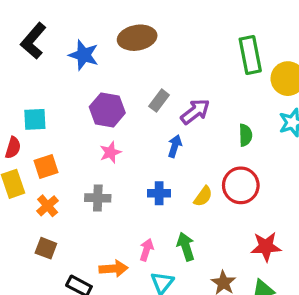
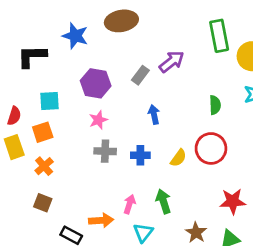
black L-shape: (33, 41) -> (32, 56), moved, turned 48
purple arrow: (195, 112) -> (172, 62), moved
cyan square: (35, 119) -> (49, 101), moved
blue arrow: (175, 146) -> (154, 115), turned -30
gray cross: (98, 198) -> (105, 151), moved

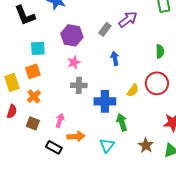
black L-shape: (32, 56) -> (25, 15), turned -110
red semicircle: (14, 116) -> (12, 111), moved
blue cross: (140, 155) -> (105, 101), moved, size x1.5
pink arrow: (130, 204) -> (60, 120), moved

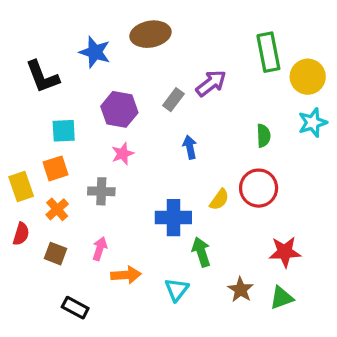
gray cross: (79, 85) -> (101, 191), moved
black rectangle: (54, 147) -> (75, 308), moved

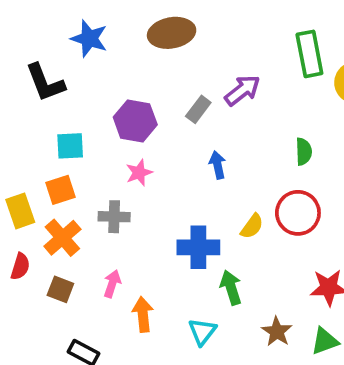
blue star: (95, 52) -> (89, 39), moved
orange cross: (57, 209) -> (62, 238), size x1.4
orange arrow: (126, 275) -> (143, 314), turned -92

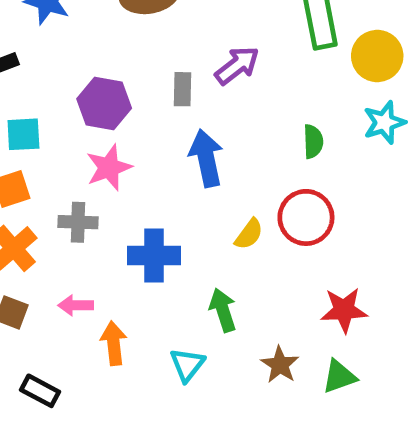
gray rectangle: (198, 109) -> (182, 89), turned -36
blue arrow: (218, 165) -> (206, 158), size x1.6
pink star: (139, 173) -> (109, 168), size x1.4
blue cross: (198, 247) -> (154, 255), moved
pink arrow: (112, 284) -> (76, 305), turned -108

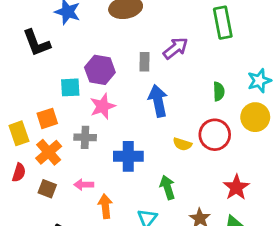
yellow circle: (377, 56) -> (255, 117), moved
cyan square: (23, 134) -> (70, 87), moved
yellow semicircle: (249, 234) -> (182, 144), turned 72
red star: (344, 310) -> (236, 187), turned -30

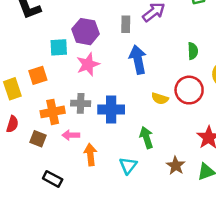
gray cross: (85, 137) -> (81, 103), moved
orange cross: (49, 152) -> (53, 112), moved, turned 30

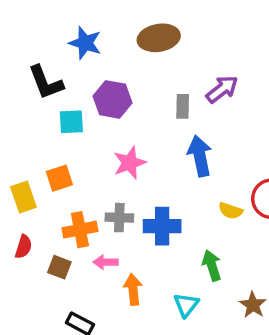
purple hexagon: (86, 32) -> (112, 99), moved
cyan square: (59, 47) -> (71, 122), moved

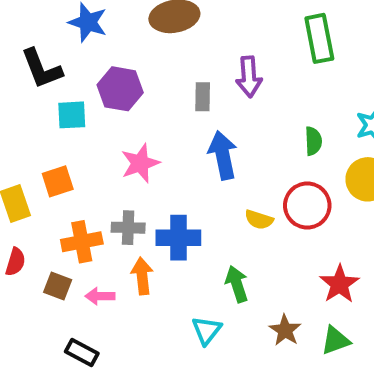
purple arrow: (222, 89) -> (249, 77), turned 124
pink arrow: (106, 262) -> (100, 296), moved
orange arrow: (133, 289) -> (142, 276), moved

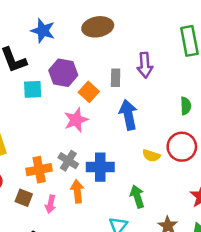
orange square: (58, 181) -> (89, 92), moved, turned -30
gray cross: (128, 228) -> (68, 161), turned 30
pink arrow: (100, 296) -> (51, 204), turned -78

